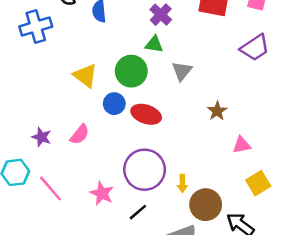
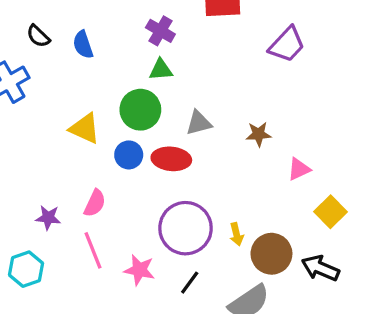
gray triangle: (182, 71) -> (199, 123), moved, turned 50
brown star: (217, 111) -> (259, 134), turned -30
pink line: (50, 188) -> (93, 250), moved, turned 32

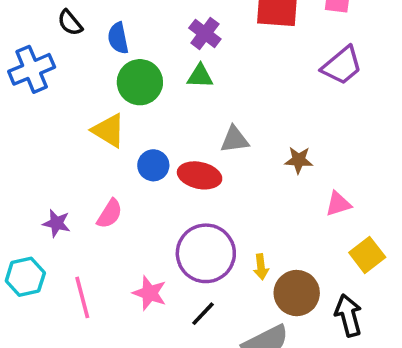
green circle: (140, 110) -> (140, 82), moved
pink line: (93, 250) -> (82, 297), moved
black arrow: (320, 268) -> (348, 315), turned 45

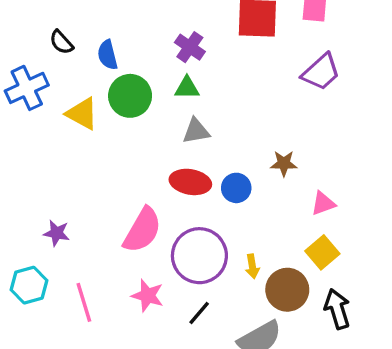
yellow triangle: (109, 130) -> (82, 114), moved
gray triangle: (235, 140) -> (196, 131), moved
blue circle: (153, 165) -> (236, 188), moved
pink semicircle: (110, 214) -> (142, 230), moved, size x1.6
yellow square: (367, 255) -> (322, 252), moved

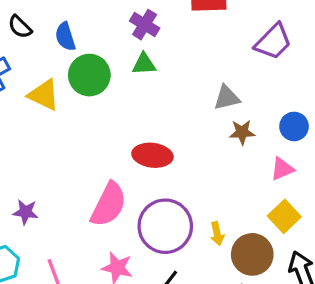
gray triangle: (196, 131) -> (227, 98), moved
blue circle: (236, 188) -> (294, 126), moved

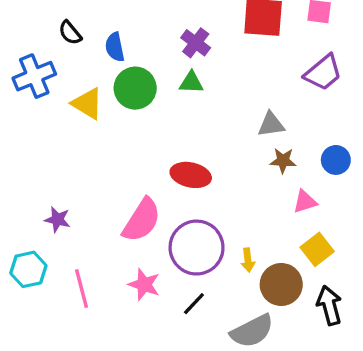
pink triangle: (282, 169) -> (305, 202), moved

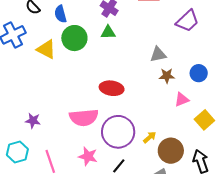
pink semicircle: (142, 220) -> (84, 118), turned 56
yellow square: (317, 249) -> (204, 120), moved
yellow arrow: (248, 260) -> (150, 137), turned -120

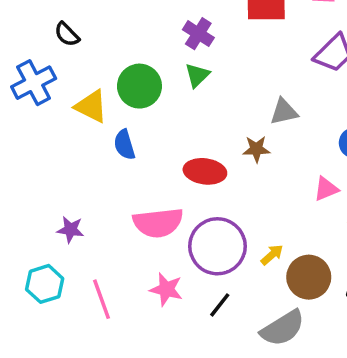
blue semicircle: (60, 14) -> (124, 145), moved
green triangle: (108, 32) -> (197, 75), turned -42
brown star: (167, 76) -> (256, 149), moved

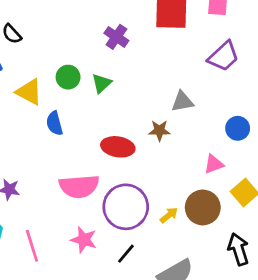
green triangle: (197, 75) -> (101, 83), moved
green circle: (139, 86) -> (68, 77), size x0.7
brown circle: (309, 277) -> (203, 207), moved

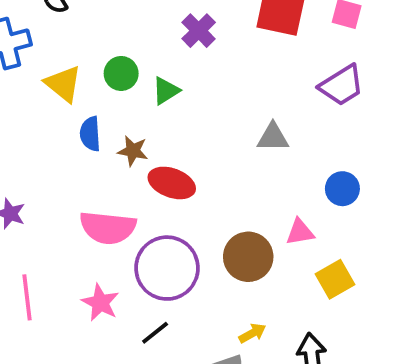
brown star: (159, 130) -> (133, 151), moved
brown circle: (203, 207) -> (248, 257), moved
yellow arrow: (169, 215) -> (252, 333), moved

